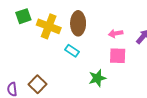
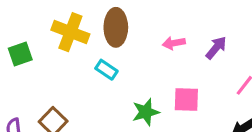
green square: (23, 16) -> (20, 54), moved
pink square: (118, 56) -> (186, 99), moved

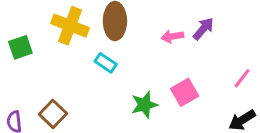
purple arrow: (216, 48) -> (203, 29), moved
pink square: (186, 99) -> (185, 92), turned -32

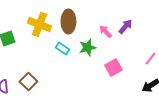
pink arrow: (172, 36) -> (105, 32), turned 56
green star: (144, 105) -> (87, 48), moved

